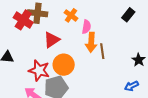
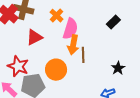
pink semicircle: (86, 27) -> (70, 29), size x1.5
orange circle: (64, 65) -> (56, 70), moved

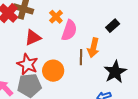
orange arrow: (73, 45) -> (93, 48), moved
red star: (18, 66) -> (27, 64), moved
black star: (118, 68) -> (115, 72), size x1.6

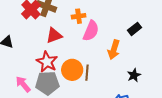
orange cross: (56, 17) -> (79, 16), turned 32
brown line: (81, 57) -> (87, 73), moved
black star: (115, 72) -> (134, 75), size x0.6

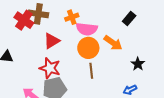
pink semicircle: (91, 31) -> (87, 29), turned 85
orange arrow: (114, 50) -> (113, 43), turned -60
orange circle: (72, 70) -> (88, 48), moved

